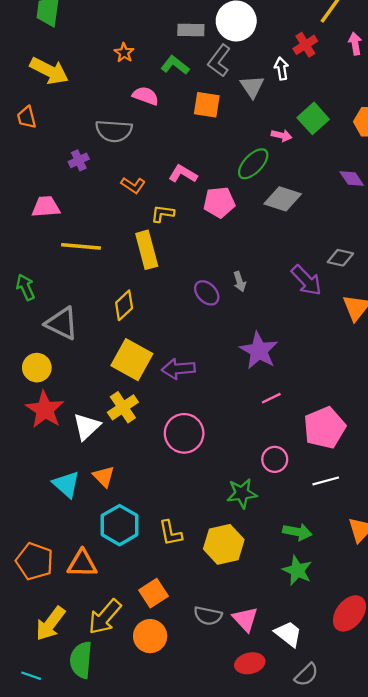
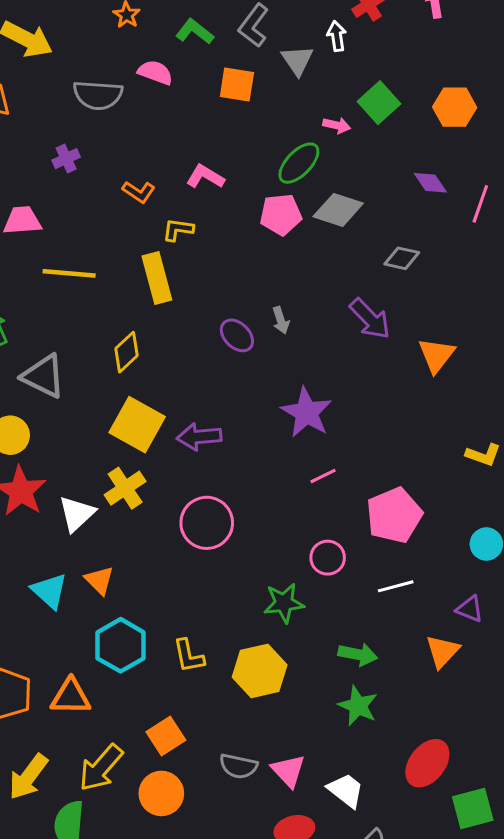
gray semicircle: (114, 131) -> (98, 95), moved
pink pentagon: (219, 202) -> (281, 214), moved
gray diamond: (340, 258) -> (402, 258), moved

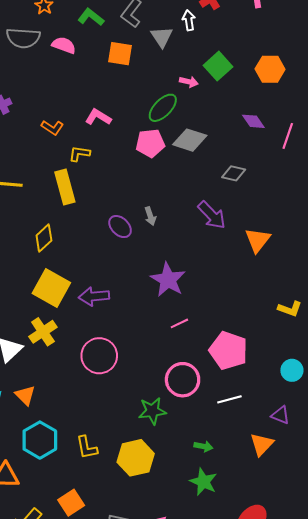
gray semicircle: (98, 95) -> (23, 38), moved
pink pentagon: (394, 515) -> (228, 351), turned -30
pink circle: (328, 558) -> (183, 380), size x1.4
green arrow: (358, 654) -> (203, 446), size x0.7

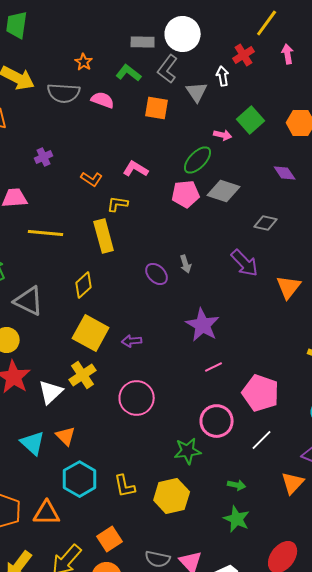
purple arrow: (94, 296) -> (132, 341), size x0.7
white line: (229, 399) -> (262, 440), turned -30

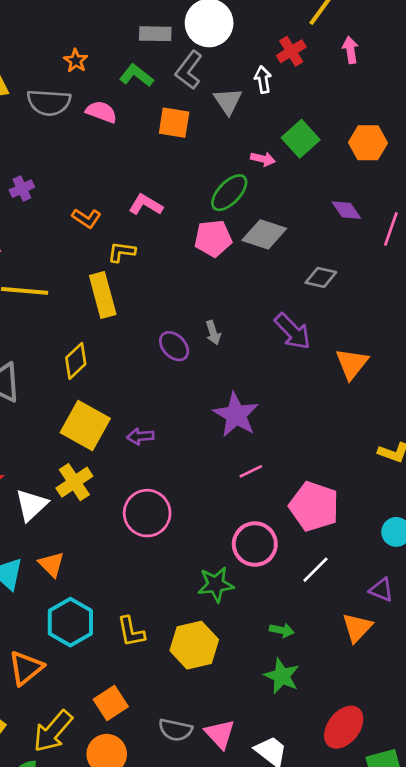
orange triangle: (47, 513) -> (26, 668), turned -40

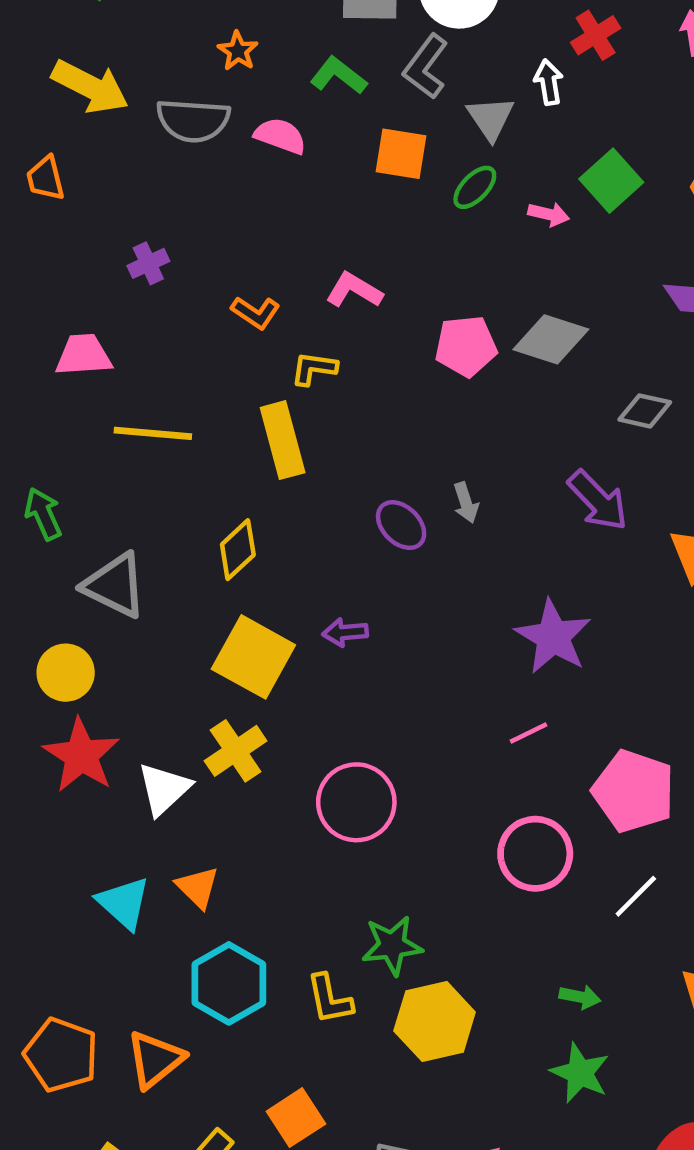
green ellipse: (229, 193) -> (475, 187), moved, size x0.7
purple star: (236, 415) -> (553, 637), moved
purple arrow: (140, 436) -> (345, 632), moved
green star: (216, 584) -> (392, 945), moved

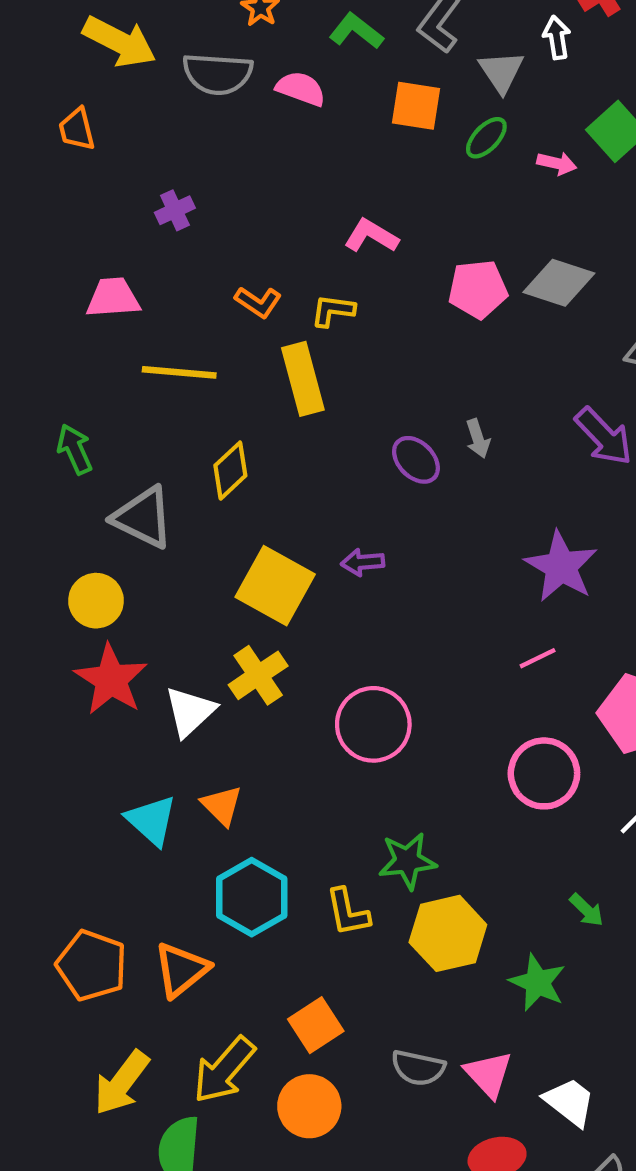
orange L-shape: (256, 313) -> (258, 302), moved
yellow diamond: (238, 550) -> (230, 471), moved
green arrow: (580, 997) -> (587, 910), turned 33
green star: (580, 1073) -> (538, 982), moved

